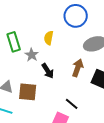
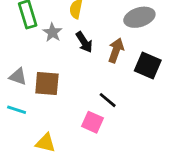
black arrow: (48, 71) -> (84, 42), moved

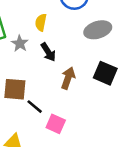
brown arrow: (116, 50) -> (68, 78), moved
black line: (108, 100) -> (35, 107), moved

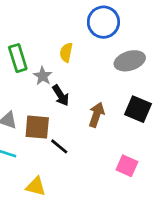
black arrow: (48, 52) -> (61, 95), moved
pink square: (56, 124) -> (127, 166), moved

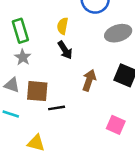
gray star: (43, 76) -> (23, 57), moved
black arrow: (61, 95) -> (65, 50), moved
black line: (59, 146) -> (57, 108), turned -49

